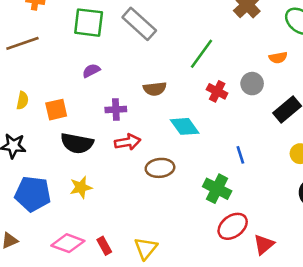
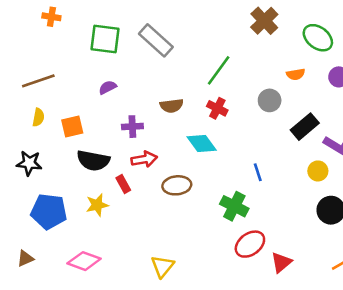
brown line: (22, 43) -> (38, 81), moved
red cross: (217, 91) -> (217, 108), moved
red rectangle: (104, 246) -> (123, 184), moved

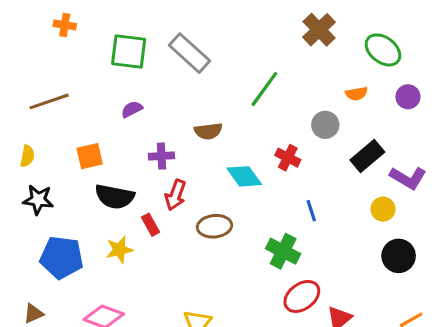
red cross: (217, 108) -> (288, 158), moved
yellow semicircle: (38, 117) -> (27, 156), moved
red arrow: (144, 159) -> (175, 195), turned 120

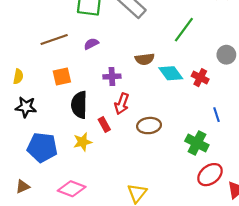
brown line: (49, 101) -> (54, 39), moved
cyan diamond: (244, 176) -> (171, 73), moved
black semicircle: (115, 197) -> (79, 105), turned 80

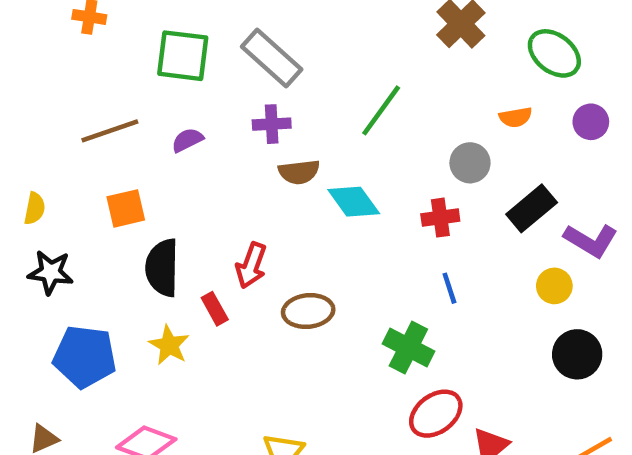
purple cross: (112, 77) -> (272, 124), moved
red cross: (200, 78) -> (440, 218), moved, turned -35
yellow star: (83, 142) -> (169, 345), turned -30

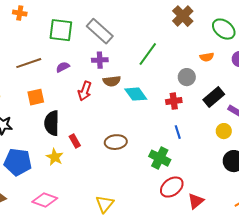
red arrow: (251, 265) -> (85, 91), moved

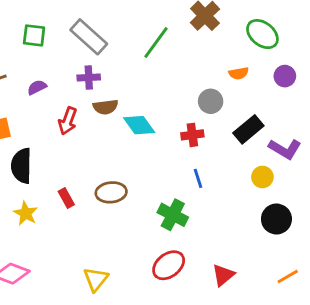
green square: (61, 30) -> (34, 35), size x0.7
green line: (148, 54) -> (156, 42), moved
red rectangle: (75, 141) -> (66, 198), moved
red ellipse: (172, 187) -> (169, 265), moved

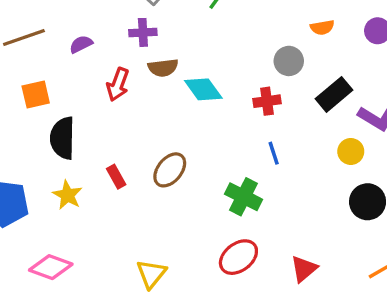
brown ellipse: (111, 192) -> (170, 170), turned -44

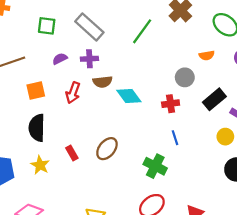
purple semicircle: (81, 44) -> (60, 59), moved
orange square: (36, 94) -> (36, 91), moved

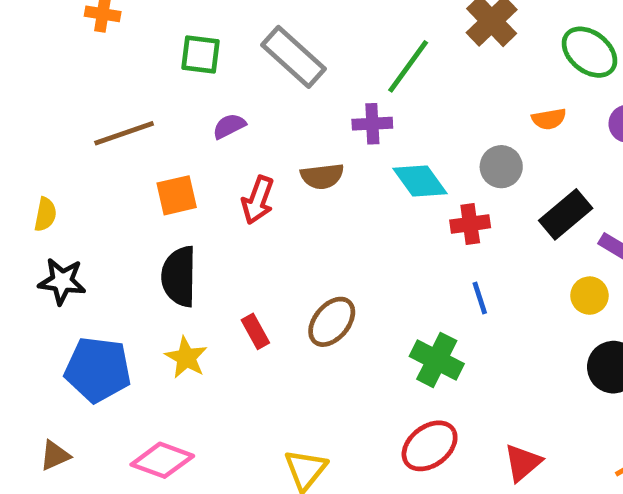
purple cross: (89, 59) -> (372, 124), moved
cyan diamond: (129, 96) -> (420, 181), moved

